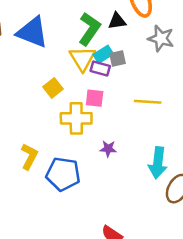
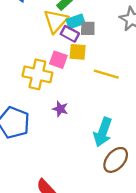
yellow square: (53, 88) -> (78, 52), moved, turned 30

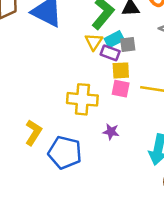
yellow triangle: (56, 21) -> (94, 42), size x0.7
pink square: (58, 60) -> (121, 89), moved

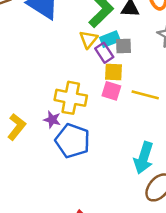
purple rectangle: (110, 53) -> (104, 53), turned 30
purple star: (111, 132) -> (52, 120), moved
blue pentagon: (65, 153) -> (73, 141), moved

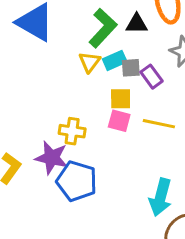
purple rectangle: (104, 53) -> (151, 77), moved
yellow cross: (71, 98) -> (72, 131), size x0.7
purple star: (52, 120) -> (52, 158), size x1.6

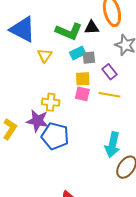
green L-shape: (103, 28) -> (69, 31), turned 72
yellow triangle: (90, 62) -> (45, 55), moved
purple rectangle: (151, 77) -> (109, 72), moved

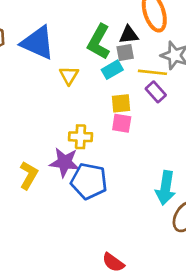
green L-shape: (69, 31) -> (99, 42), turned 100
gray square: (89, 58) -> (125, 52), moved
yellow line: (109, 95) -> (152, 72), moved

